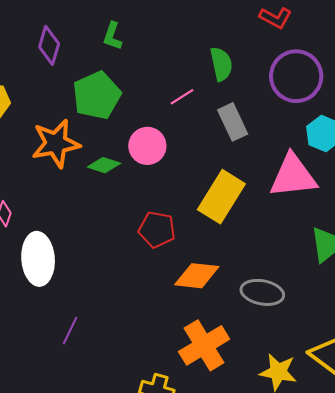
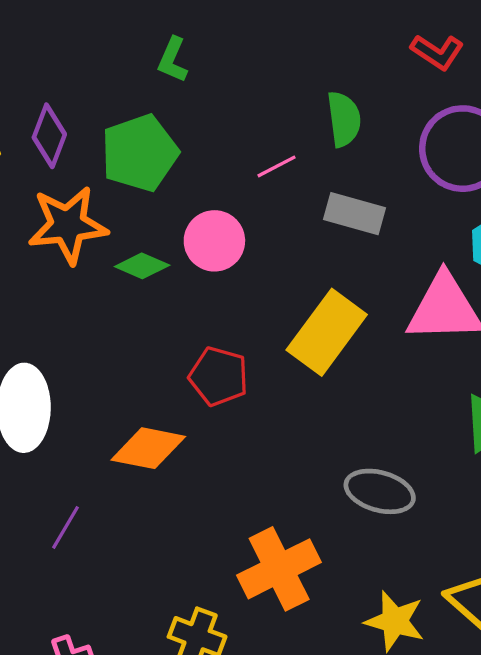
purple diamond: (49, 45) -> (49, 136), moved
gray rectangle: (233, 122) -> (355, 214), turned -54
orange diamond: (197, 276) -> (148, 448), moved

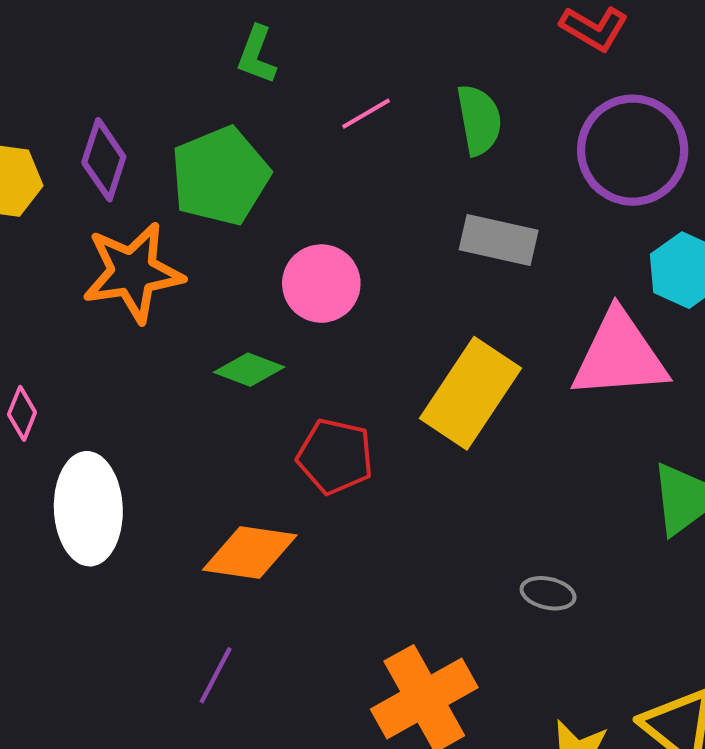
pink line: (276, 166) -> (366, 114), moved
green diamond: (142, 266) -> (249, 370), moved
gray ellipse: (380, 491) -> (548, 593), size x0.6
purple line: (66, 527) -> (216, 675), moved

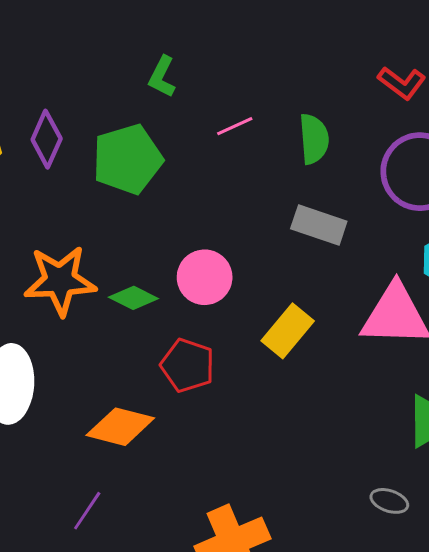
orange star: (133, 272) -> (60, 281), moved
pink circle: (321, 284) -> (205, 277), moved
yellow rectangle: (470, 393) -> (288, 331), size x0.7
gray ellipse: (548, 593) -> (389, 501), moved

